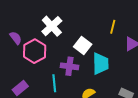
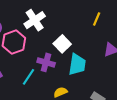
yellow line: (113, 27) -> (97, 19), moved
cyan line: (54, 83) -> (29, 77), turned 30

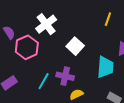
purple cross: (46, 62) -> (65, 76), moved
cyan trapezoid: (77, 64) -> (105, 67), moved

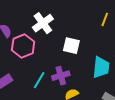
white square: (75, 46) -> (71, 46), turned -30
purple cross: (65, 76) -> (61, 76), turned -30

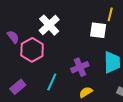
white square: (71, 46) -> (98, 30), moved
purple cross: (61, 76) -> (80, 67), moved

